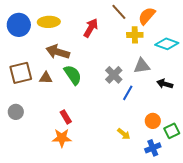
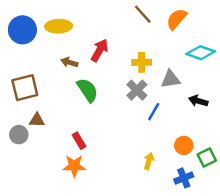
red arrow: (91, 28) -> (100, 50), moved
yellow cross: (135, 35) -> (142, 62), moved
brown arrow: (58, 52) -> (69, 62), size x0.6
brown triangle: (46, 78) -> (37, 120), moved
yellow arrow: (124, 134) -> (149, 161), turned -112

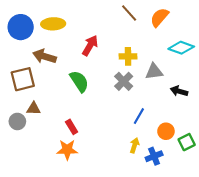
brown arrow: (69, 62) -> (44, 56), moved, size x1.5
blue line: (154, 112) -> (139, 116), moved
blue cross: (184, 178) -> (154, 156), moved

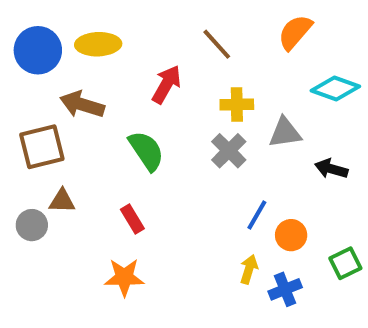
brown line: (129, 13) -> (217, 44), moved
red rectangle: (72, 127) -> (132, 219), moved
orange circle: (166, 131) -> (291, 235), moved

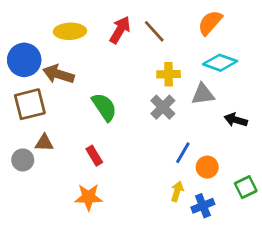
blue circle: (38, 50) -> (24, 60), moved
red arrow: (166, 84) -> (120, 30), moved
cyan diamond: (335, 88) -> (220, 63), moved

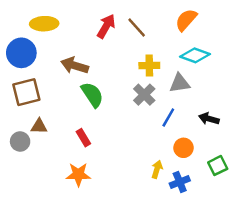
yellow ellipse: (70, 31) -> (44, 24), moved
brown arrow: (58, 74) -> (75, 65), moved
black arrow: (236, 120) -> (209, 119), moved
blue line: (183, 153) -> (168, 117), moved

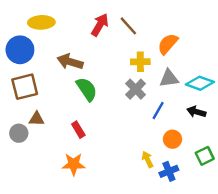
orange semicircle: (186, 20) -> (168, 44), moved
cyan diamond: (195, 55) -> (200, 83), moved
yellow arrow: (157, 169) -> (147, 159), turned -42

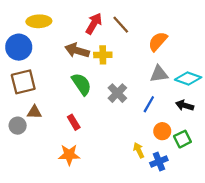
brown arrow: (70, 62) -> (77, 50), moved
yellow cross: (140, 62) -> (103, 55), moved
gray cross: (136, 89) -> (117, 93), moved
green square: (205, 156) -> (182, 139), moved

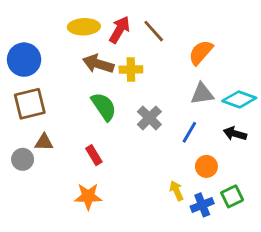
yellow ellipse: (39, 21) -> (84, 27), moved
green square: (182, 139) -> (232, 196), moved

